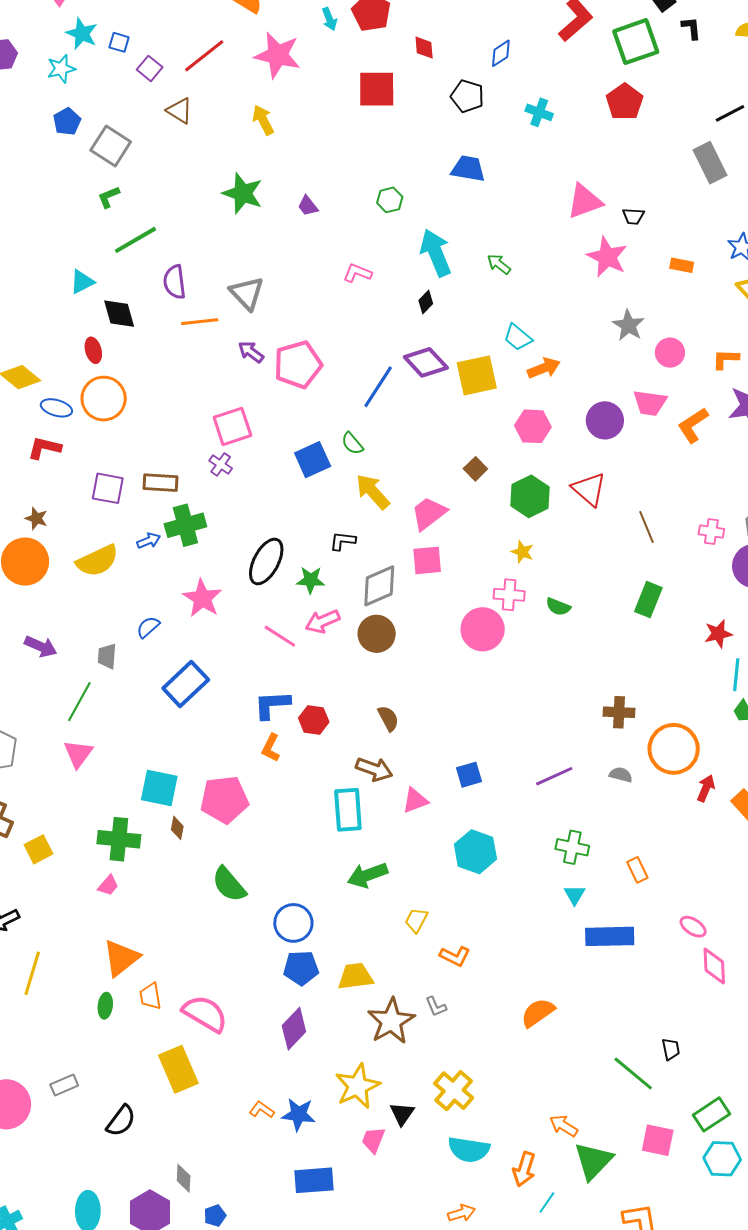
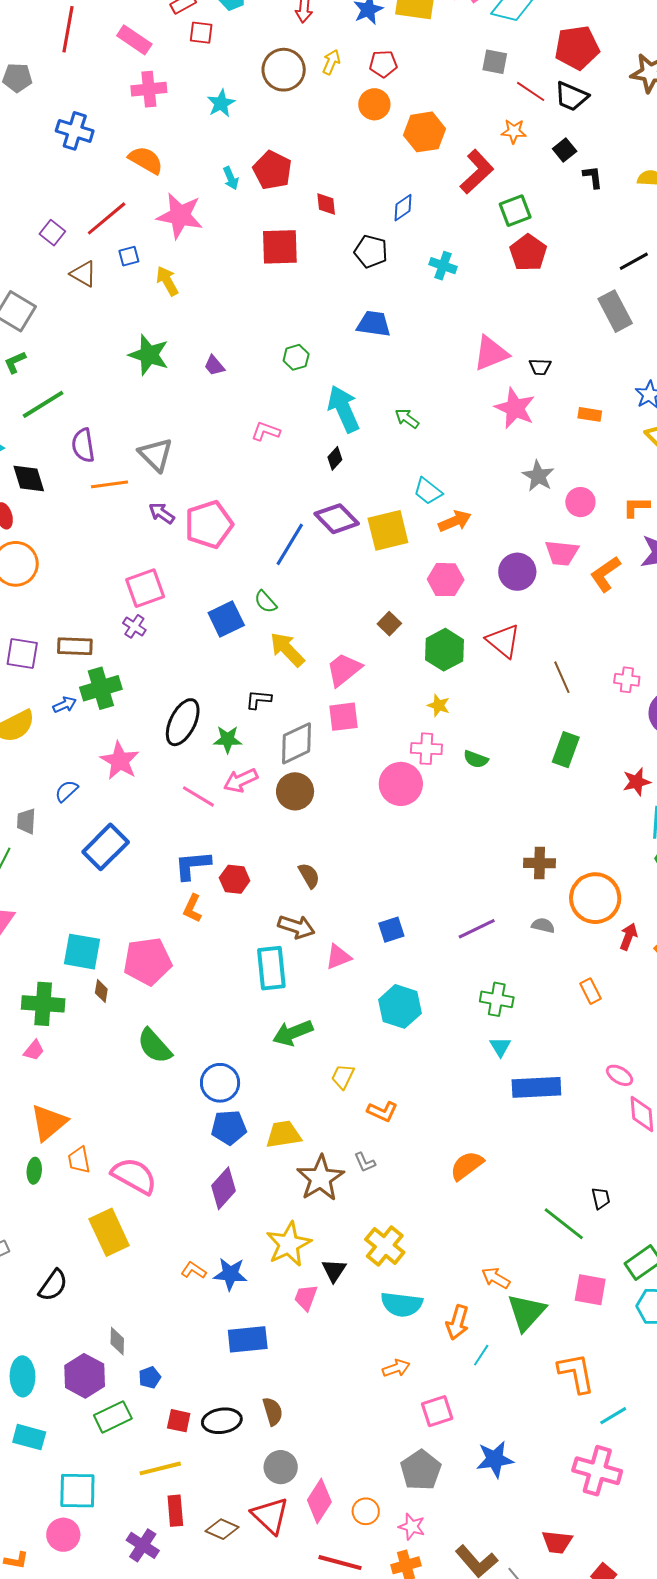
blue square: (119, 42) -> (129, 256), moved, turned -30
green square: (636, 42) -> (515, 211), moved, size x0.7
orange rectangle: (637, 870) -> (591, 991), moved

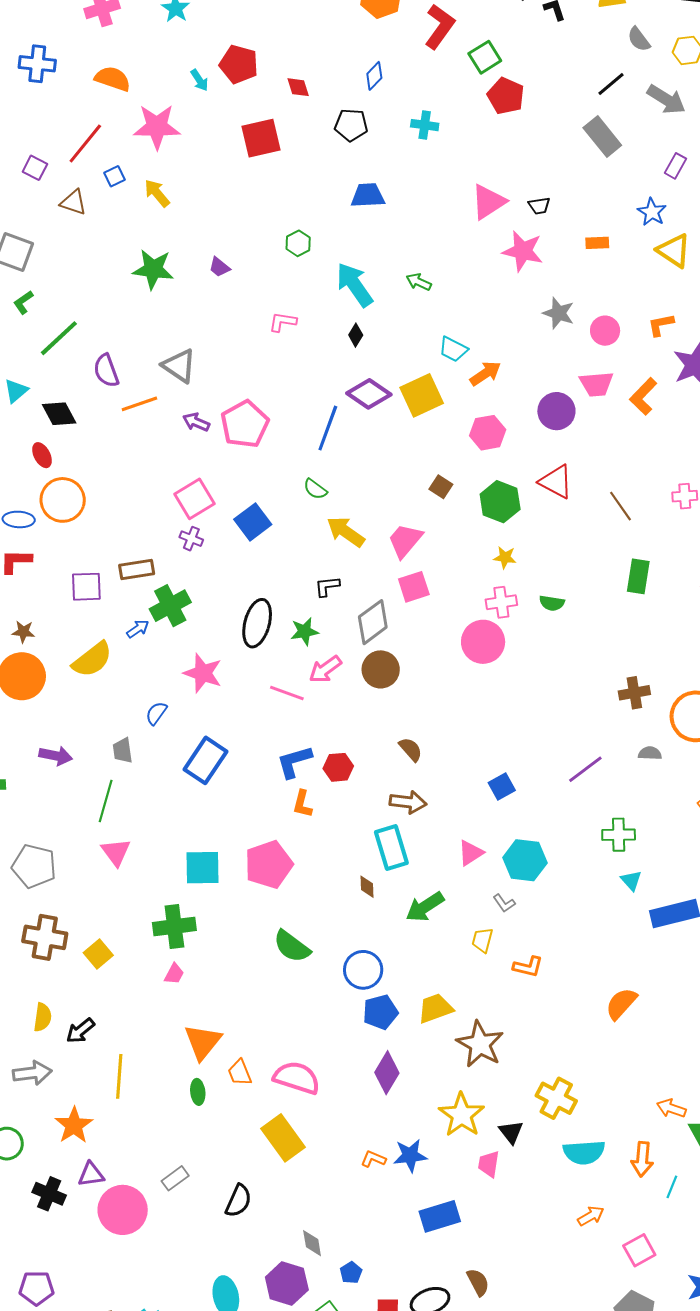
blue square: (226, 619) -> (253, 522), moved
pink triangle: (338, 957) -> (471, 853), moved
brown diamond: (101, 991) -> (367, 887), moved
gray L-shape: (365, 1162) -> (504, 903), moved

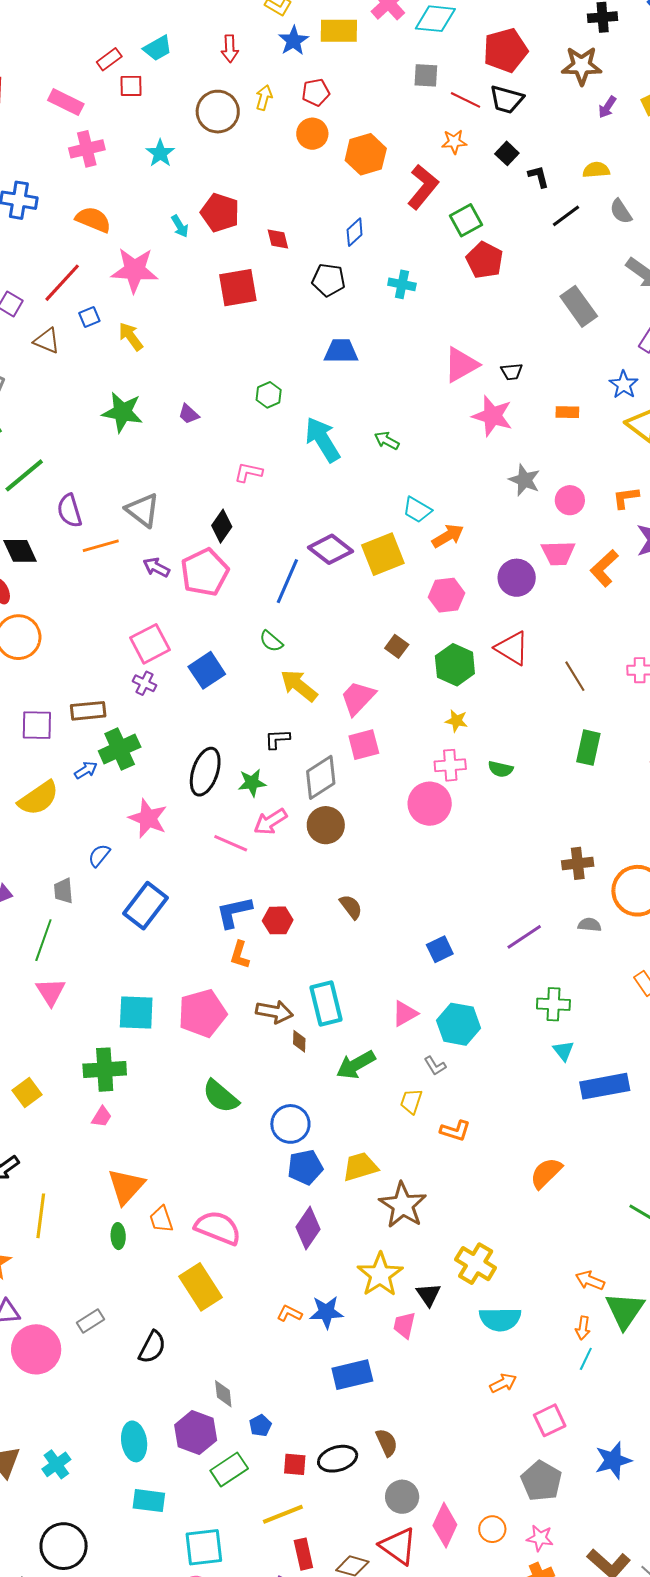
black line: (611, 84) -> (566, 216), moved
black diamond: (356, 335) -> (222, 526), moved, size x1.4
brown arrow: (408, 802) -> (274, 1012), moved
orange arrow: (642, 1159) -> (583, 1328), moved, size x0.7

